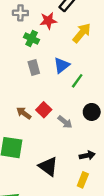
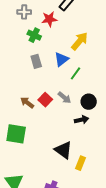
yellow arrow: (82, 33) -> (80, 41), moved
gray arrow: (65, 122) -> (64, 98), moved
black arrow: (87, 155) -> (82, 120), moved
black triangle: (48, 167) -> (63, 150), moved

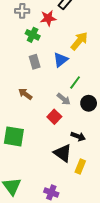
green line: (76, 73) -> (75, 82), moved
red square: (45, 100) -> (54, 117), moved
brown arrow: (27, 103) -> (25, 94), moved
black arrow: (82, 120) -> (78, 136), moved, turned 32

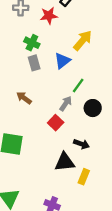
green cross: (33, 35) -> (32, 43), moved
gray arrow: (64, 99) -> (66, 104), turned -96
black triangle: (63, 153) -> (65, 162), turned -42

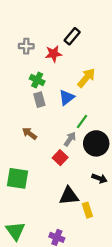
black circle: (93, 108) -> (96, 143), size x1.5
black arrow: (81, 144) -> (99, 178), moved
yellow rectangle: (84, 177) -> (87, 210), turned -40

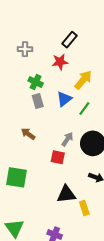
red star: (54, 54) -> (60, 62), moved
green line: (82, 122) -> (84, 108), moved
red square: (60, 158) -> (58, 157), turned -32

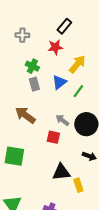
brown arrow: (28, 134) -> (25, 115), size x1.5
gray arrow: (67, 139) -> (62, 120), turned -88

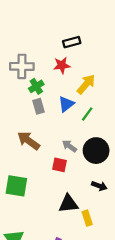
black rectangle: (64, 26) -> (72, 42), turned 35
gray cross: (22, 35) -> (22, 66), moved, size x1.5
green cross: (32, 66) -> (36, 86), turned 32

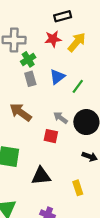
yellow arrow: (86, 84) -> (77, 42), moved
black triangle: (68, 204) -> (41, 176), moved

